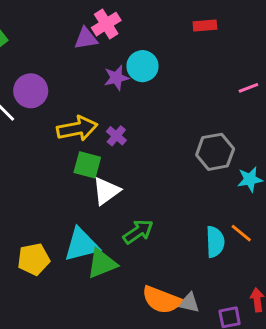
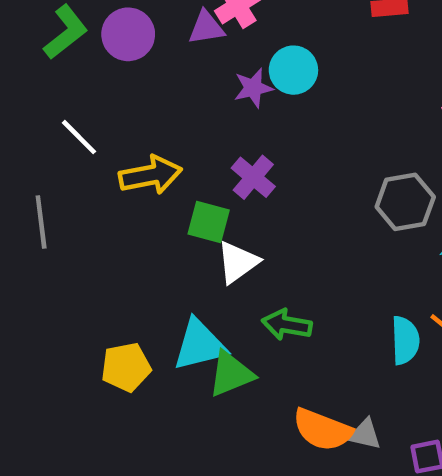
purple circle: (31, 91) -> (128, 34), moved
yellow arrow: (77, 129) -> (151, 175), moved
purple cross: (116, 136) -> (253, 177), size x1.4
green arrow: (138, 232) -> (287, 325), turned -136

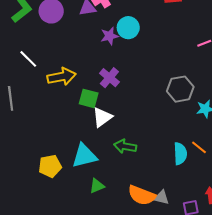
green triangle: (231, 374) -> (97, 186), moved, size x0.7

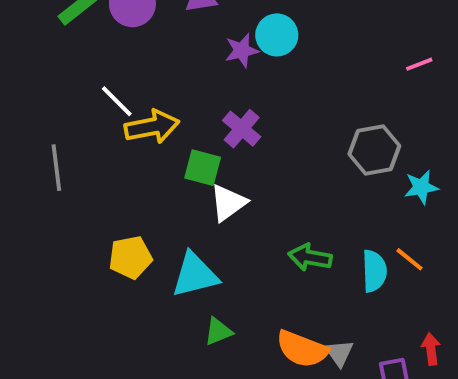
white line: (28, 59) -> (117, 101), moved
green arrow: (125, 146) -> (310, 257), moved
yellow pentagon: (50, 166) -> (130, 257), moved
gray triangle: (162, 197) -> (339, 353), turned 42

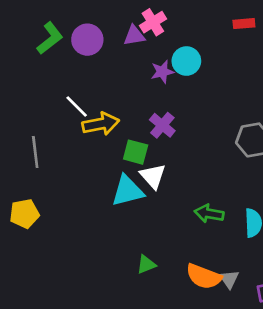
white triangle: (228, 203) -> (153, 176), turned -36
yellow pentagon: (130, 257) -> (24, 214), moved
cyan triangle: (195, 275) -> (127, 191), moved

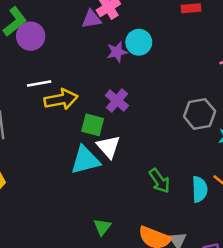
purple circle: (87, 40) -> (31, 36), moved
white line: (77, 107) -> (39, 84), turned -55
green arrow: (209, 214) -> (159, 181), turned -135
green triangle: (146, 264) -> (102, 227), turned -30

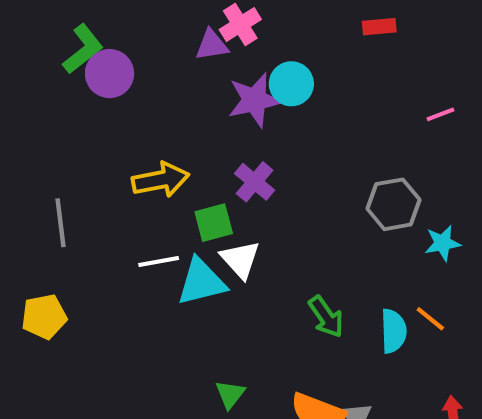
purple star: (117, 52) -> (255, 100), size x1.5
white line: (39, 84) -> (159, 262), moved
green square: (93, 125) -> (214, 223), turned -30

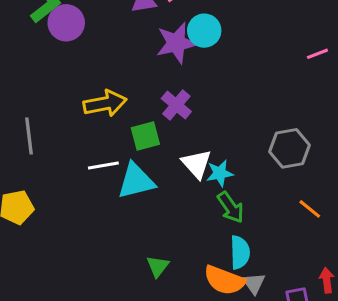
gray hexagon: (394, 204) -> (290, 148), moved
cyan star: (443, 243) -> (220, 173), moved
white triangle: (240, 259) -> (196, 164), moved
cyan semicircle: (394, 331) -> (240, 252), moved

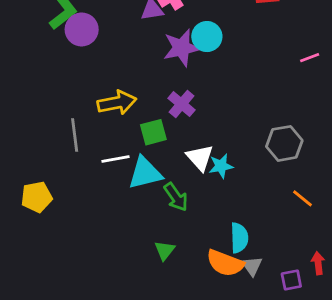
gray line: (29, 136) -> (75, 135), moved
green arrow: (231, 207) -> (176, 197), moved

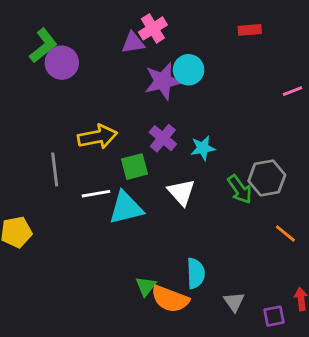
cyan star: (221, 166) -> (203, 148), moved
green arrow: (176, 197) -> (240, 189), moved
cyan semicircle: (239, 238) -> (196, 273), moved
orange semicircle: (225, 263) -> (170, 299), moved

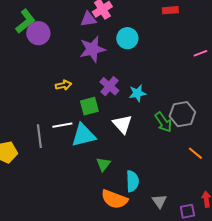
purple star: (163, 81) -> (92, 49), moved
yellow arrow: (97, 137) -> (63, 85), size x0.6
gray line: (55, 169) -> (39, 136), moved
green triangle: (146, 286) -> (103, 164), moved

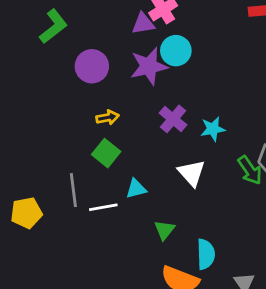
purple circle: (38, 33) -> (92, 66), moved
cyan circle: (127, 38) -> (176, 51), moved
green square: (89, 106) -> (106, 153), moved, turned -36
white line: (62, 125) -> (103, 207), moved
cyan triangle: (83, 135) -> (136, 189), size x0.6

